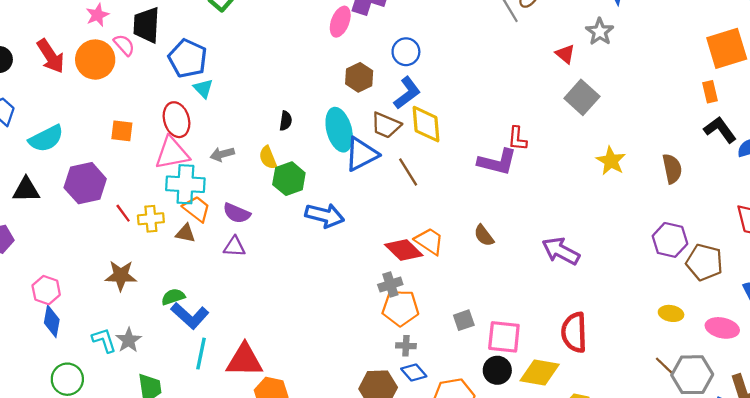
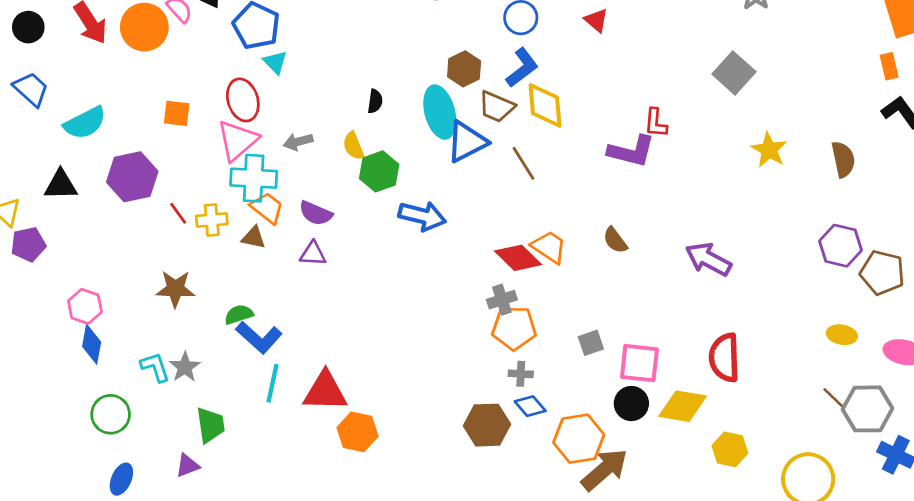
red triangle: (565, 54) -> (596, 20), moved
brown hexagon: (359, 77) -> (464, 69), moved
pink triangle: (172, 153) -> (237, 140), turned -30

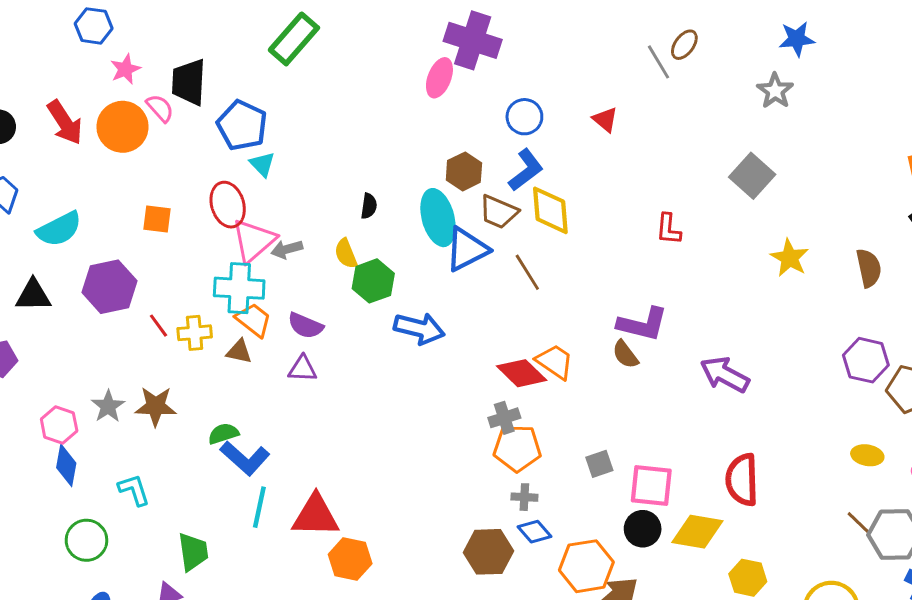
pink triangle: (237, 140) -> (254, 241), moved
purple L-shape: (631, 151) -> (643, 324), moved
gray star: (185, 367) -> (108, 406), moved

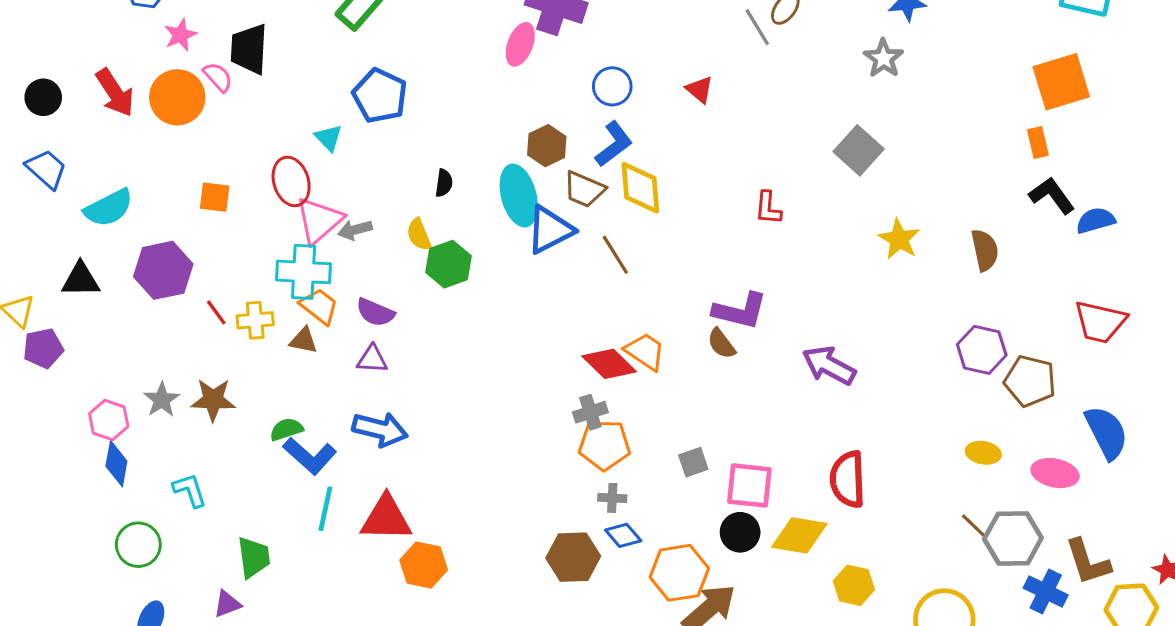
blue pentagon: (242, 125) -> (380, 96), moved
blue arrow: (419, 328) -> (380, 429), moved

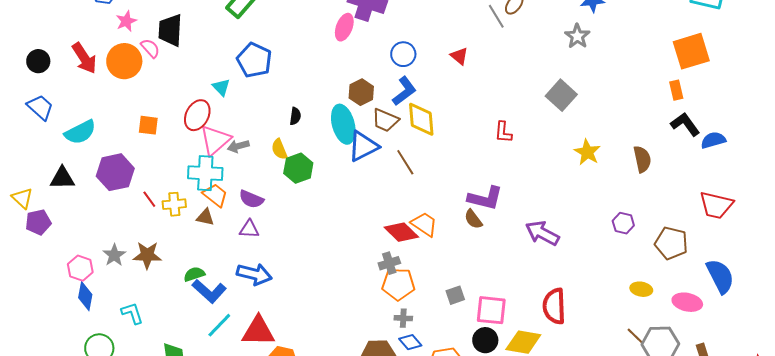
red ellipse: (291, 181) -> (197, 115), turned 44
purple hexagon: (982, 350) -> (623, 223), moved, size x0.7
cyan line: (325, 509) -> (219, 325), turned 32

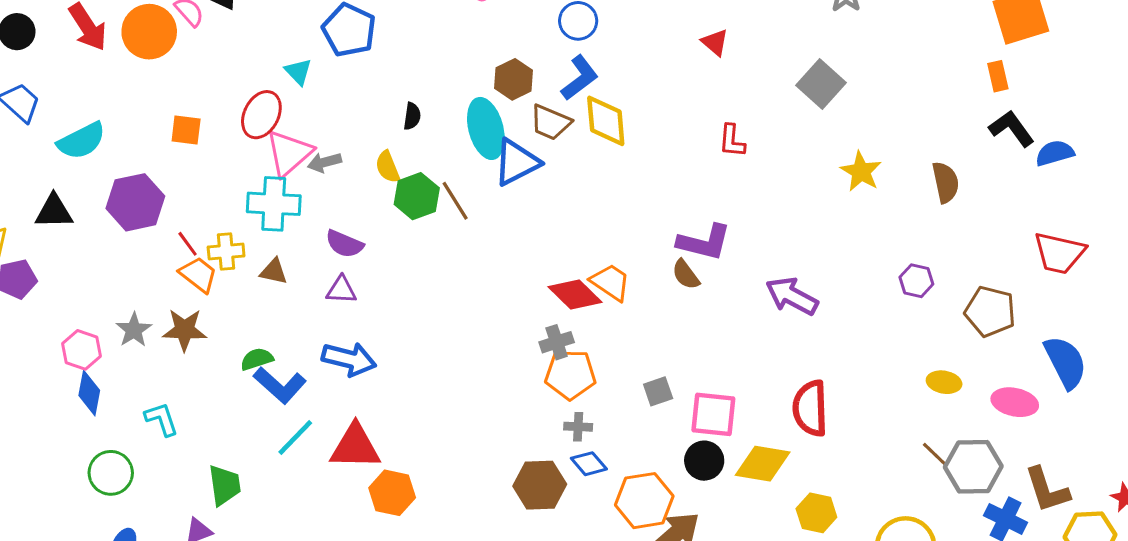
red triangle: (459, 56) -> (715, 42), moved
brown line: (405, 162) -> (455, 201), moved
orange trapezoid: (215, 195) -> (198, 275), moved

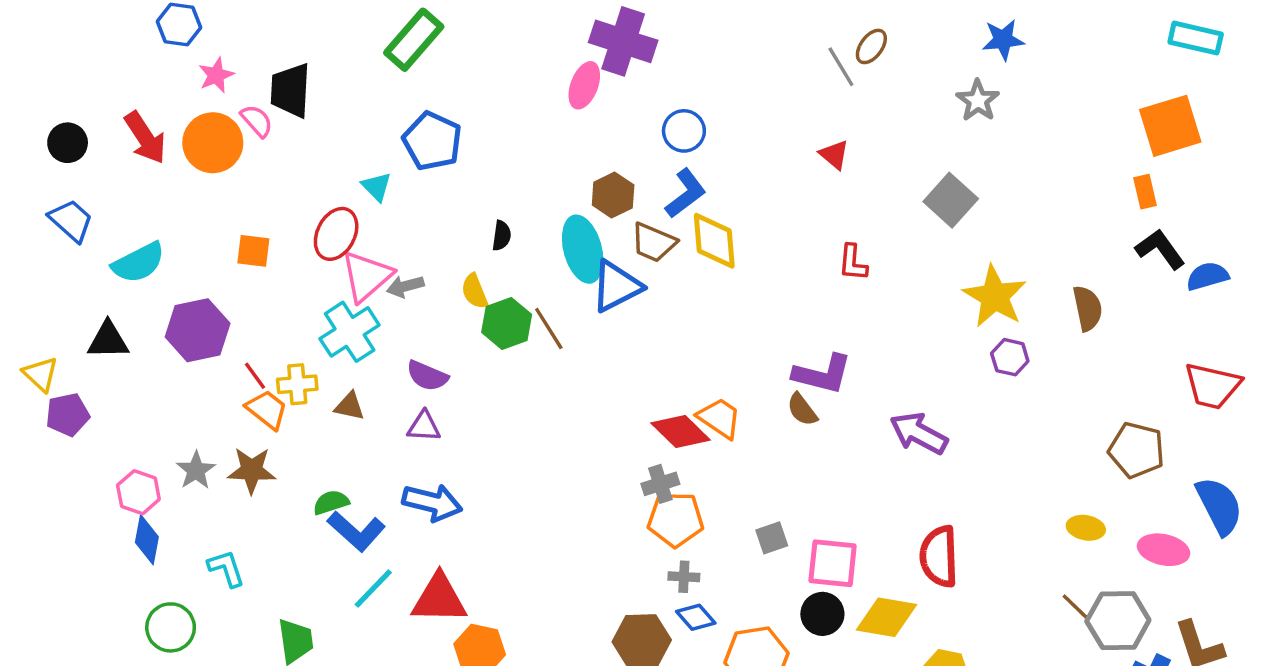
yellow star: (861, 172) -> (995, 296), size x1.4
cyan cross: (274, 204) -> (350, 332), turned -36
purple hexagon: (916, 281) -> (1010, 357), moved

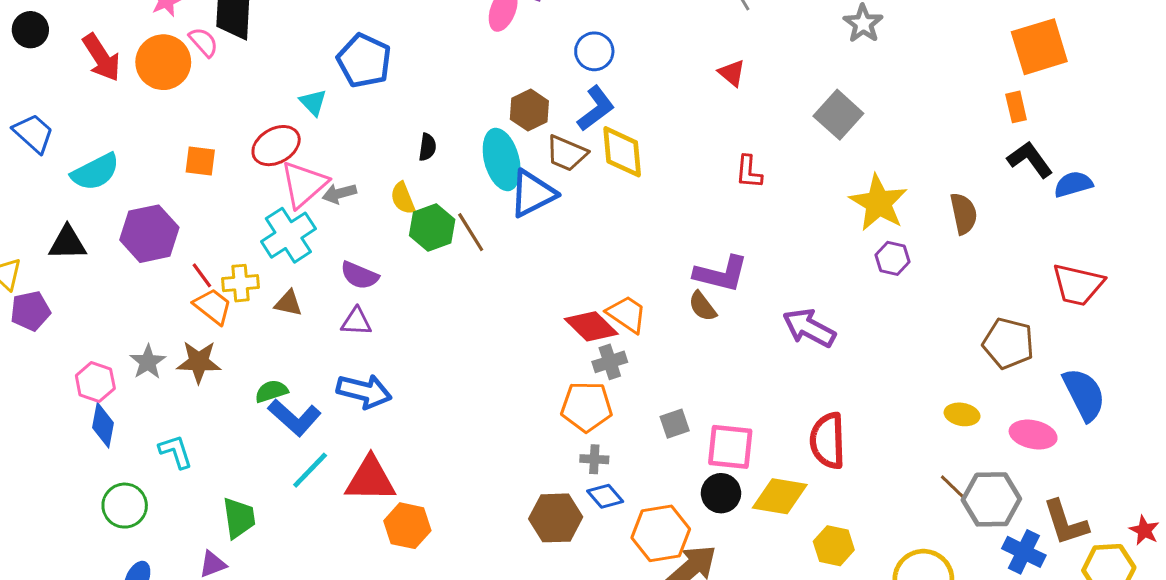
black circle: (68, 143) -> (30, 30), moved
red ellipse: (336, 234) -> (276, 146), turned 33
gray cross: (660, 484) -> (610, 362), moved

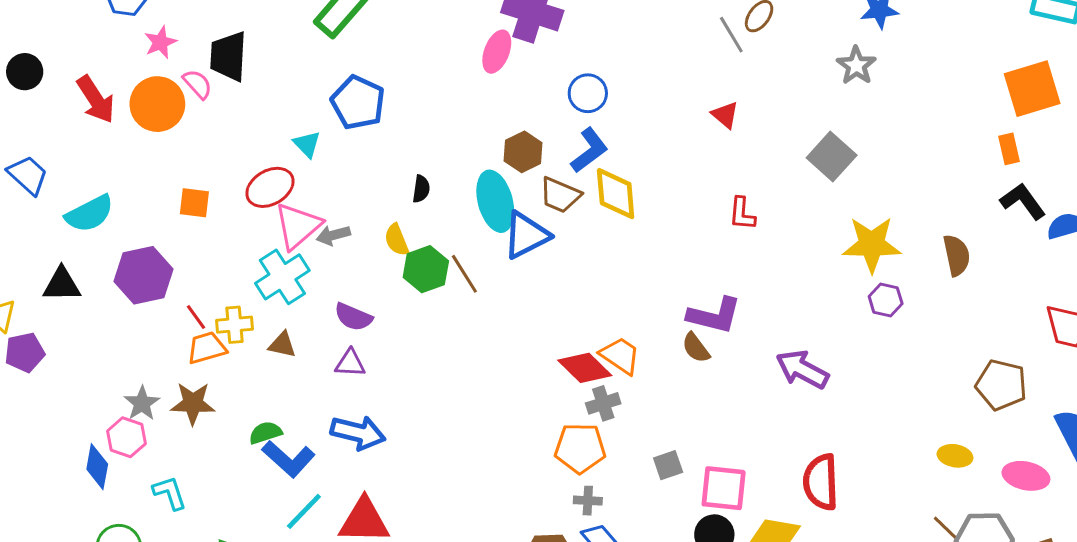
yellow star: (879, 203) -> (872, 244), turned -30
orange trapezoid: (213, 306) -> (207, 348), turned -54
pink hexagon: (95, 382) -> (127, 437), moved

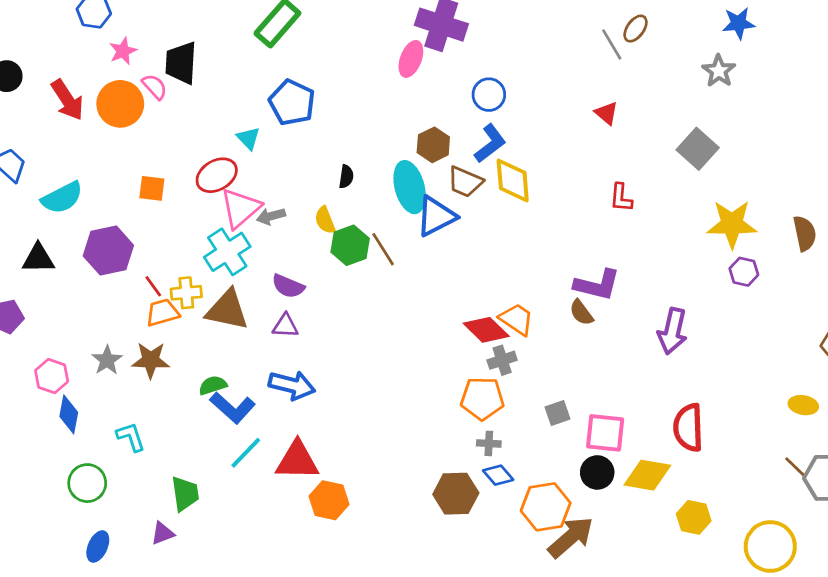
brown triangle: (282, 345) -> (227, 310), size x1.8
purple arrow: (802, 369) -> (673, 331), turned -105
pink hexagon: (127, 437) -> (52, 376), moved

